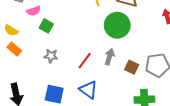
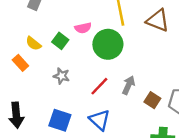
pink semicircle: (34, 11) -> (83, 28), moved
green circle: (117, 25) -> (108, 44), moved
yellow semicircle: (11, 30) -> (33, 43), moved

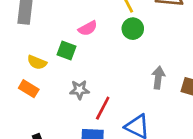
green circle: (108, 44) -> (133, 29), moved, size x0.6
red line: (99, 86) -> (103, 108), moved

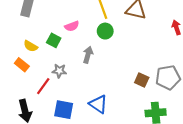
gray arrow: (158, 78) -> (88, 55), moved
red line: (103, 108) -> (43, 86), moved

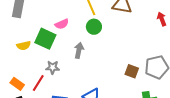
green square: (54, 40) -> (45, 39), size x1.5
yellow semicircle: (31, 46) -> (24, 46), turned -40
orange rectangle: (22, 65) -> (17, 84), moved

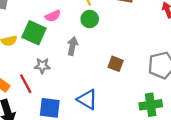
brown square: (132, 71) -> (116, 64), moved
red line: (38, 83) -> (26, 84), turned -60

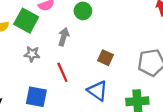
red line: (26, 84) -> (62, 72), moved
blue triangle: (87, 99) -> (97, 91), moved

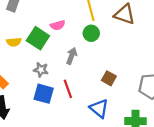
blue square: (36, 97) -> (44, 94), moved

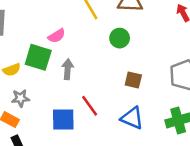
green circle: (91, 33) -> (120, 38), moved
gray arrow: (72, 56) -> (68, 69), moved
gray star: (41, 70) -> (20, 98), moved

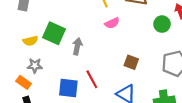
pink semicircle: (57, 36) -> (112, 23), moved
green circle: (120, 38) -> (162, 24), moved

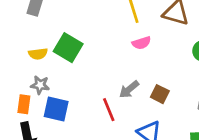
gray arrow: (77, 46) -> (129, 89), moved, turned -147
orange rectangle: (24, 82) -> (24, 104), turned 56
blue square: (68, 88) -> (56, 109), moved

